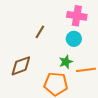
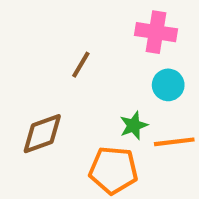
cyan circle: (74, 39) -> (168, 85), moved

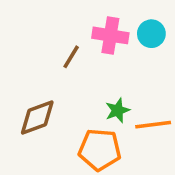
pink cross: (156, 32) -> (110, 35), moved
cyan circle: (168, 85) -> (151, 34), moved

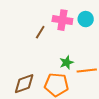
brown diamond: (37, 117) -> (24, 84), moved

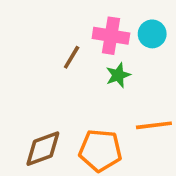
green star: (66, 62) -> (118, 75), moved

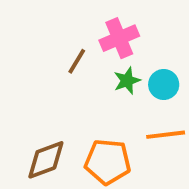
cyan circle: (152, 34) -> (164, 84), moved
pink cross: (111, 36) -> (119, 38), turned -32

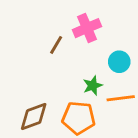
green star: (127, 81) -> (93, 86), moved

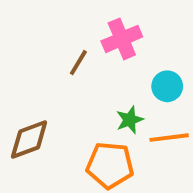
brown diamond: (34, 116) -> (29, 140), moved

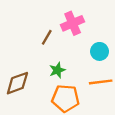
green star: (130, 120) -> (57, 70), moved

